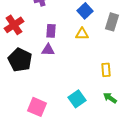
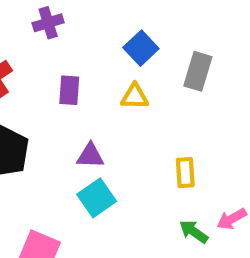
purple triangle: (48, 50) -> (90, 156), moved
cyan square: (77, 99) -> (97, 198), moved

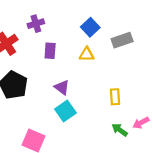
purple cross: (48, 23) -> (36, 24), moved
gray rectangle: (198, 71) -> (122, 40), turned 54
purple triangle: (90, 156) -> (62, 87), turned 35

